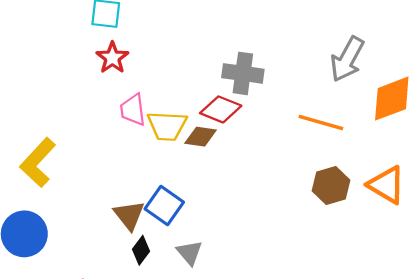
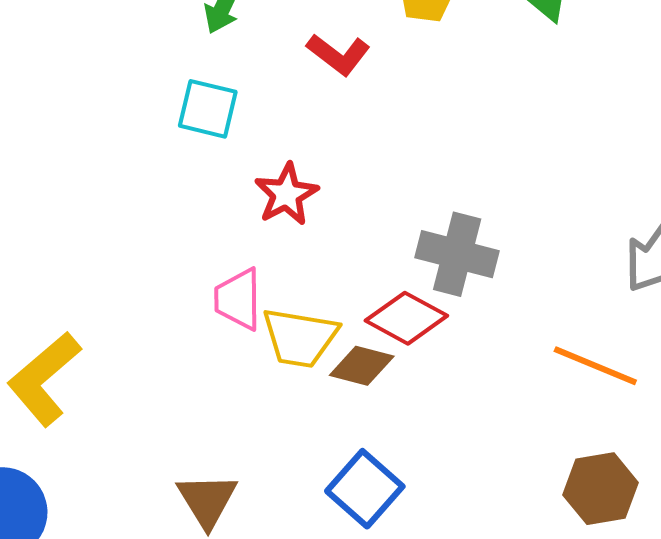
red star: (112, 58) -> (286, 194), moved
blue square: (164, 205) -> (365, 489), moved

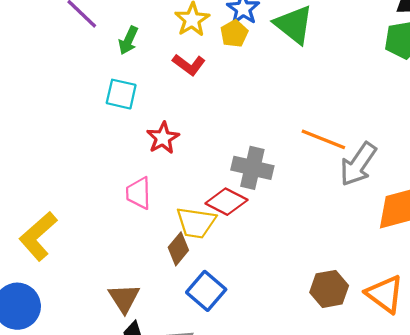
yellow trapezoid: (300, 338) -> (196, 223), moved
brown diamond: (362, 366) -> (178, 249), moved, turned -64
orange line: (595, 366) -> (323, 139), moved

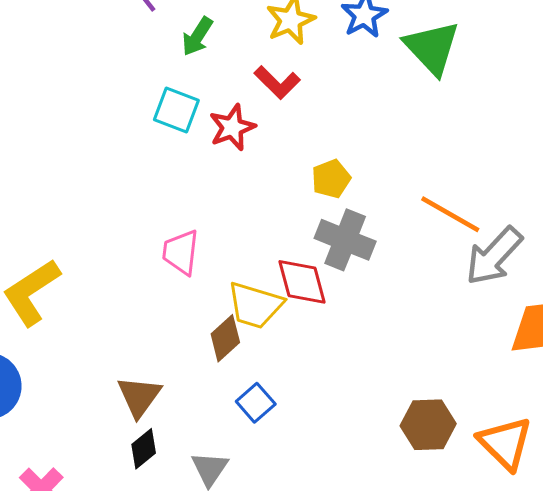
yellow pentagon: (234, 34) -> (331, 179), moved
red star: (163, 138) -> (232, 127), moved
red diamond: (226, 202) -> (302, 282), turned 39
blue square: (206, 291) -> (256, 403), size x0.7

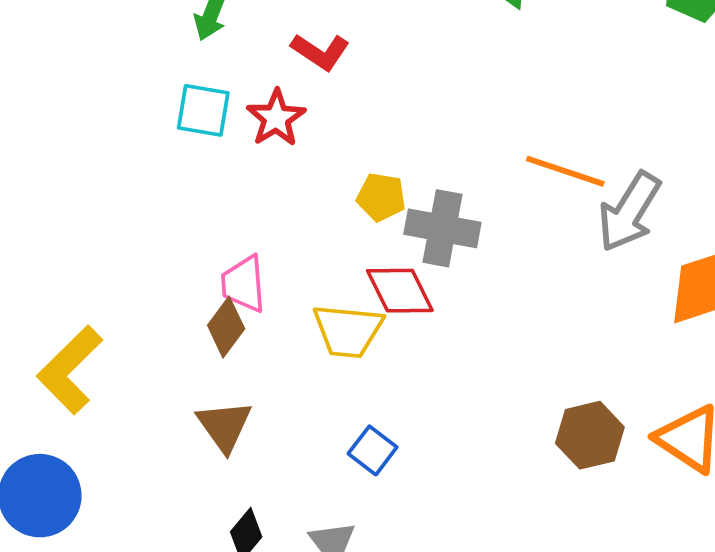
yellow pentagon: (331, 179) -> (381, 197), moved, turned -30
brown diamond: (225, 338) -> (226, 327), moved
brown triangle: (139, 396) -> (224, 426), moved

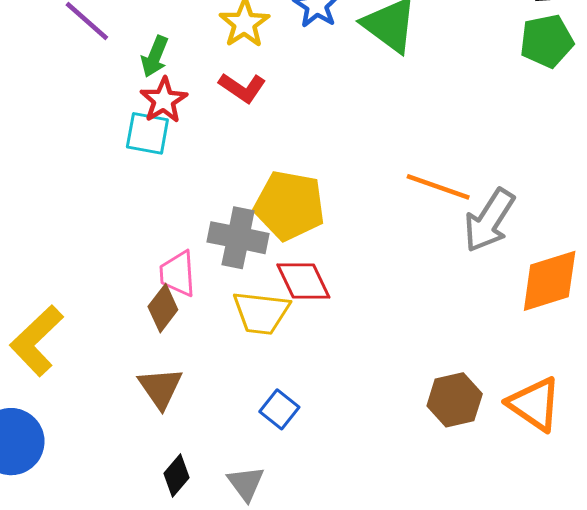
red star: (276, 118) -> (164, 100), moved
yellow pentagon: (381, 197) -> (290, 205), size x1.8
gray cross: (442, 228) -> (238, 238), moved

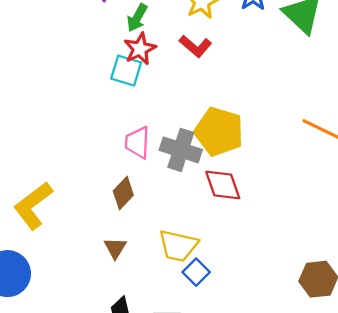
pink trapezoid: (178, 274) -> (137, 142), moved
yellow trapezoid: (261, 313) -> (178, 246), moved
brown triangle: (160, 388) -> (115, 248), size x0.7

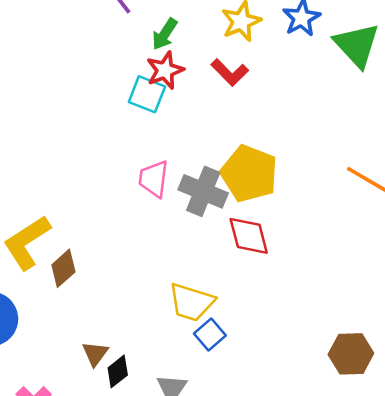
brown diamond: (123, 193) -> (63, 268), moved
brown triangle: (115, 248) -> (95, 354), moved

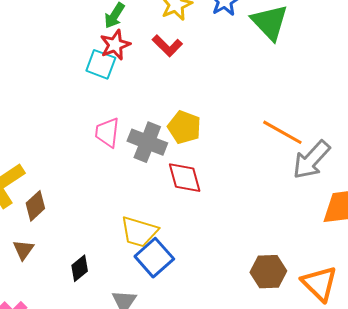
yellow pentagon: (249, 174) -> (184, 127), size x0.7
blue square: (210, 335) -> (154, 258), size x1.5
brown triangle: (95, 354) -> (23, 250), moved
black diamond: (118, 371) -> (80, 268), moved

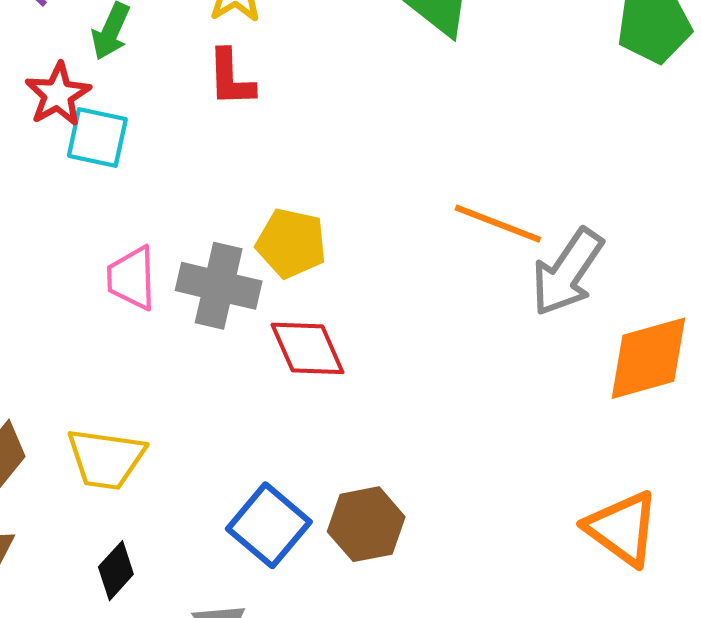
red star: (115, 45) -> (58, 94), moved
red L-shape: (167, 46) -> (231, 78), turned 52
yellow trapezoid: (139, 232) -> (106, 459), moved
brown hexagon: (268, 272) -> (366, 524), moved

